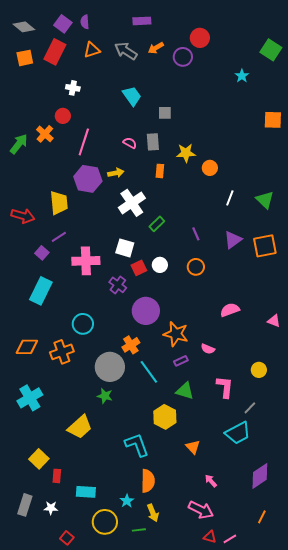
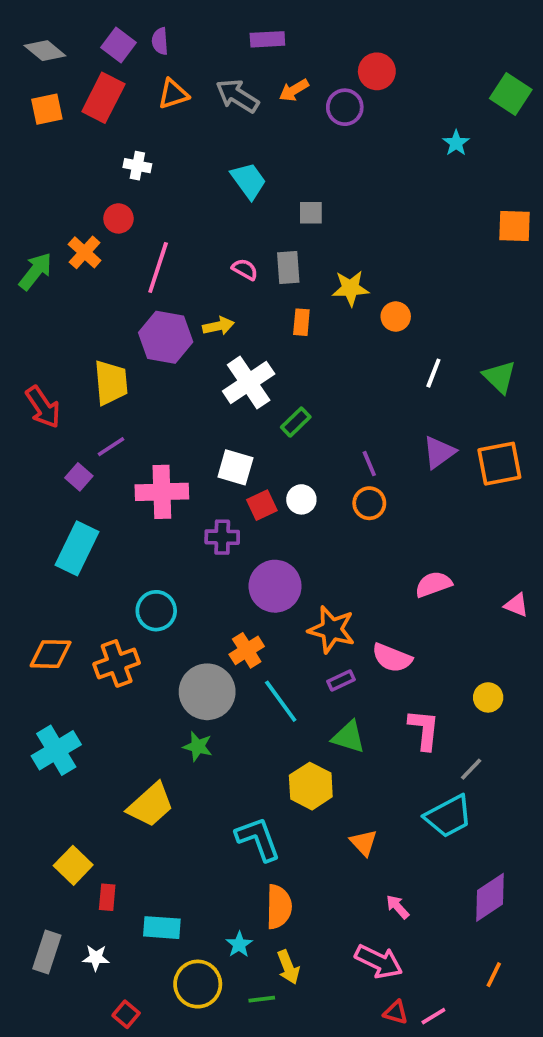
red arrow: (23, 216) -> (43, 407), turned 40
purple line: (196, 234) -> (369, 464), moved
purple cross: (118, 285) -> (222, 537), turned -36
pink semicircle: (208, 349) -> (392, 658), size x1.5

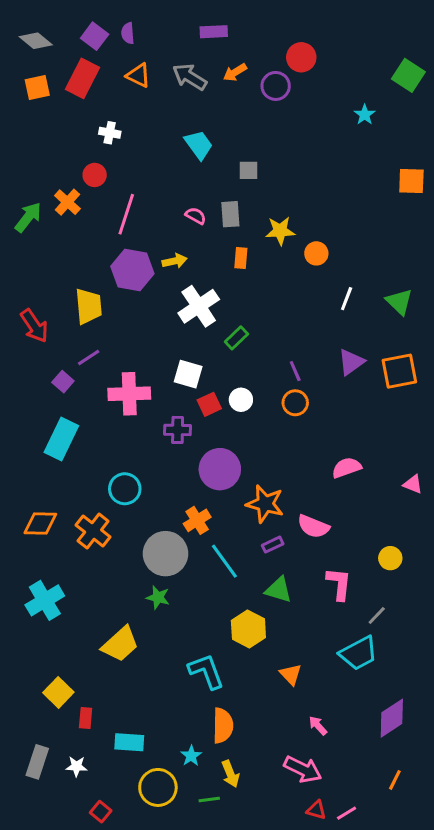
orange triangle: (173, 94) -> (138, 75), turned 44
orange cross: (117, 663) -> (93, 531), turned -32

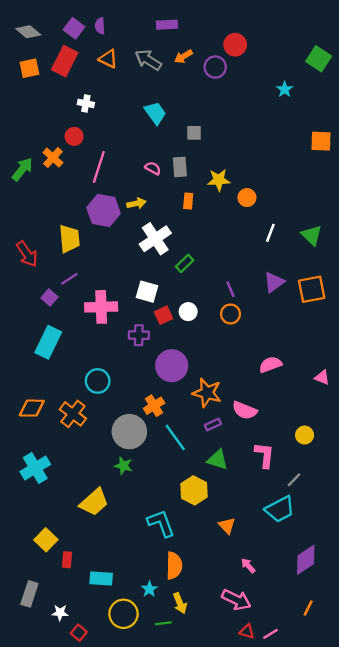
white star: (76, 766) -> (60, 613), moved

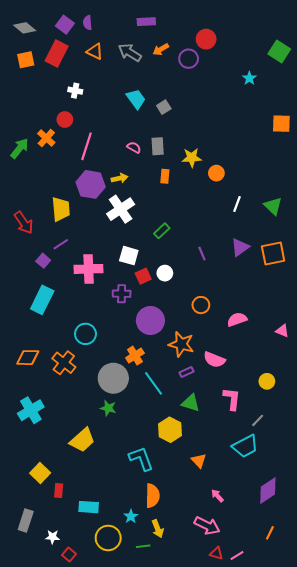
gray square: (194, 133) -> (164, 107), moved, turned -32
white cross: (155, 239) -> (121, 209), moved
orange circle: (230, 314) -> (201, 305), moved

